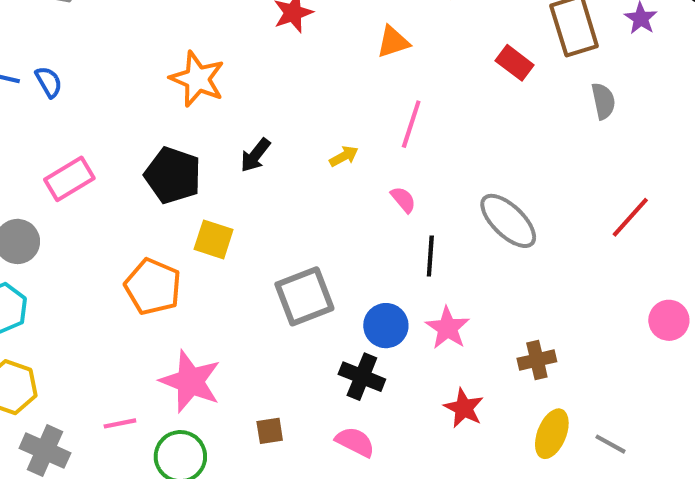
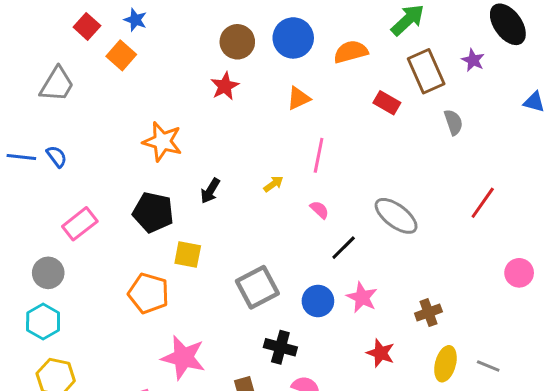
black line: (430, 256) -> (344, 248), turned 48
black cross: (362, 377) -> (280, 347), moved

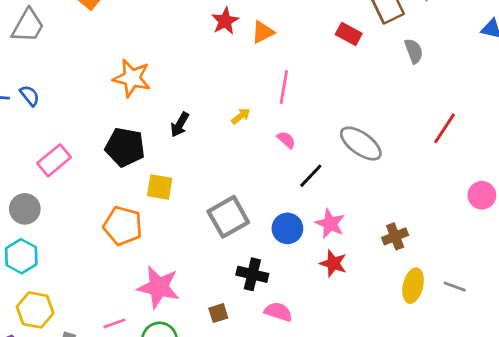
red star: (225, 86) -> (225, 21), moved
red star: (381, 353) -> (333, 263), moved

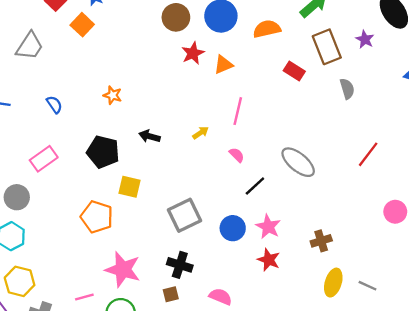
orange star: (132, 78) -> (113, 95), size x0.6
blue semicircle: (30, 96) -> (54, 105), moved
black arrow: (180, 125) -> (150, 136), turned 72
black cross: (252, 274) -> (180, 265), moved

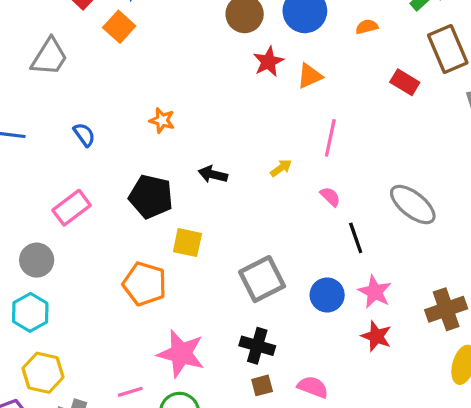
orange semicircle: (267, 29) -> (367, 27), size x0.6
black line: (255, 186) -> (356, 238), turned -65
brown cross: (321, 241) -> (446, 309), size x1.4
brown square: (171, 294) -> (262, 385), moved

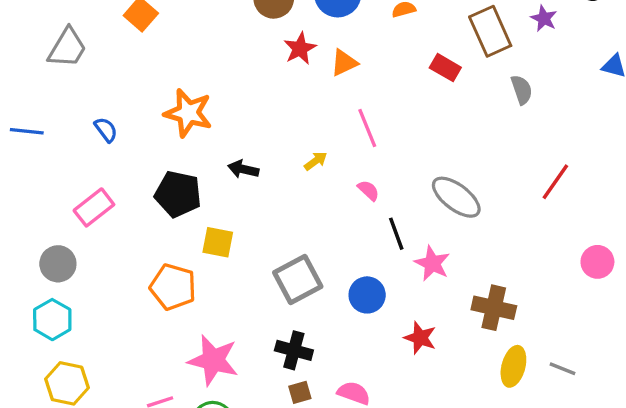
orange star: (162, 120) -> (188, 113), size x1.8
pink line: (330, 138) -> (367, 128), turned -33
pink star: (375, 292) -> (432, 263), moved
brown cross: (446, 309) -> (494, 308), turned 33

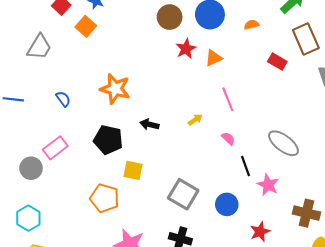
gray circle: (58, 264) -> (31, 168), moved
gray square: (298, 279) -> (183, 194), turned -32
red star: (420, 338) -> (260, 232), turned 30

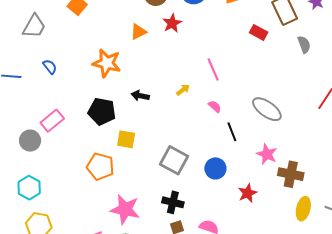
orange triangle: (214, 58) -> (138, 32), moved
blue semicircle: (63, 99) -> (50, 67), moved
pink star: (268, 185) -> (267, 154), moved

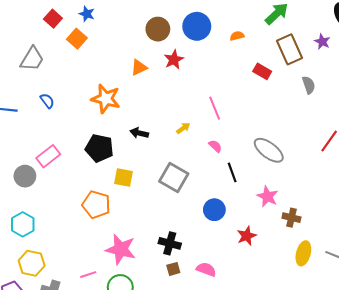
gray square: (174, 160) -> (174, 178), moved
brown cross: (291, 174) -> (291, 218), size x0.7

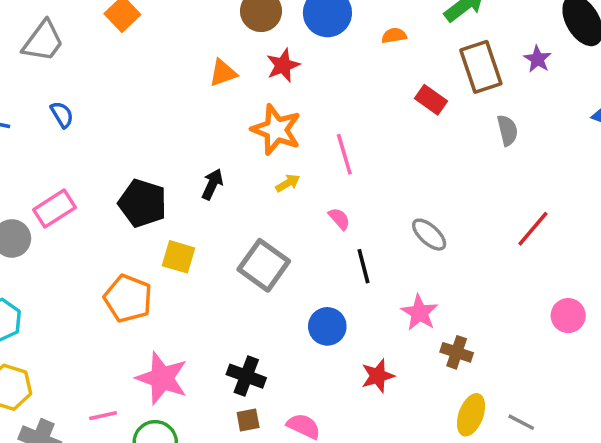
orange star: (106, 99) -> (276, 130), moved
black arrow: (139, 133) -> (212, 184), turned 96
gray ellipse: (269, 150) -> (429, 235), size x0.7

